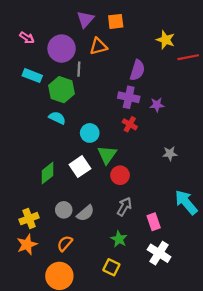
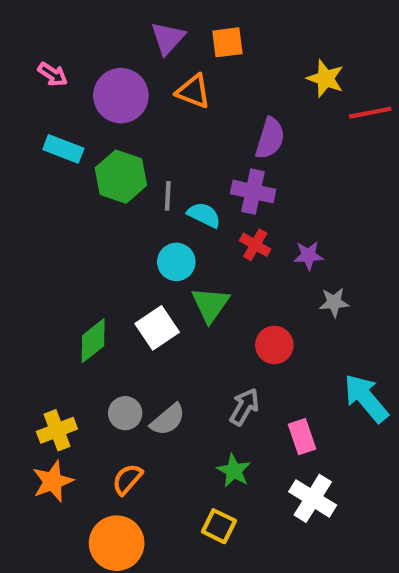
orange triangle: (98, 46) -> (193, 91), turned 36
gray line: (79, 69) -> (168, 196), moved
purple star: (157, 105) -> (308, 255), moved
cyan semicircle: (57, 118) -> (204, 215), moved
red circle: (120, 175) -> (274, 345), moved

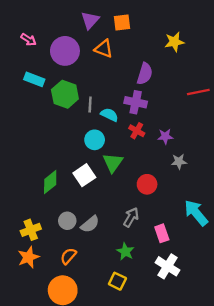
yellow star: (325, 79) -> (174, 42), turned -30
red line: (370, 113) -> (198, 92), moved

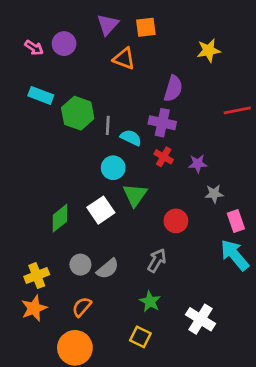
purple circle: (65, 51) -> (64, 44), moved, size x0.7
pink rectangle: (162, 233) -> (236, 221), moved

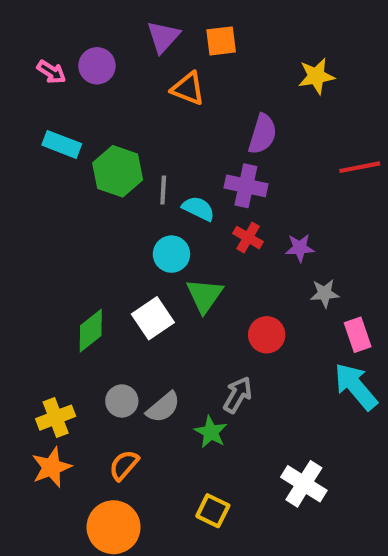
green star: (150, 301) -> (211, 432), moved

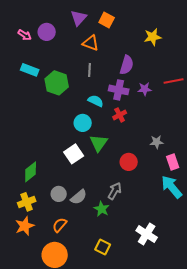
orange square: (221, 41) -> (107, 20), turned 35
gray line: (163, 190) -> (90, 70), moved
red cross: (248, 238) -> (120, 115), turned 32
purple star: (300, 248) -> (145, 89), moved
green diamond: (91, 331) -> (31, 172), moved

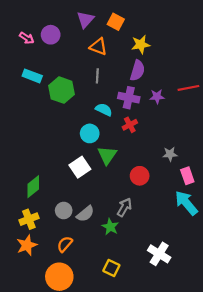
yellow star: (153, 37) -> (141, 44), moved

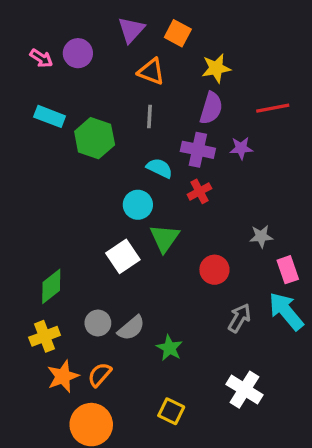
red line: (188, 88) -> (273, 108), moved
gray arrow: (124, 207) -> (239, 318), moved
orange star: (27, 245) -> (63, 376), moved

